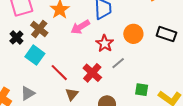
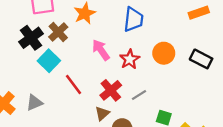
pink arrow: (80, 27) -> (101, 50), moved, turned 78
black cross: (16, 37) -> (31, 38), size x1.5
gray line: (118, 63) -> (139, 95), moved
brown triangle: (72, 94) -> (102, 113), moved

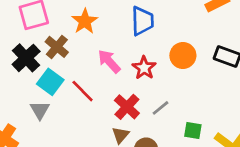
red line: (74, 85) -> (83, 91), moved
gray triangle: (34, 103) -> (40, 110), moved, turned -30

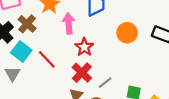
pink arrow: (109, 61) -> (69, 23), moved, turned 36
red star: (144, 68) -> (84, 47), moved
gray line: (160, 108) -> (105, 83), moved

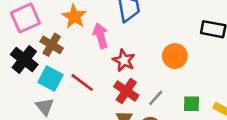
orange circle: (127, 33) -> (175, 56), moved

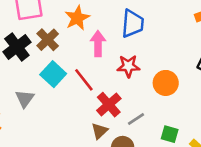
red star: (124, 60) -> (128, 66), moved, turned 30
cyan square: (51, 79) -> (53, 74), moved
red line: (82, 83) -> (84, 80), moved

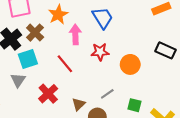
blue trapezoid: (133, 24) -> (103, 18), turned -35
cyan square: (53, 74) -> (28, 59), moved, turned 30
red cross: (109, 105) -> (48, 94), moved

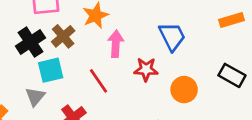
blue trapezoid: (103, 18) -> (172, 36), moved

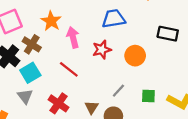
blue trapezoid: (172, 36) -> (114, 19), turned -55

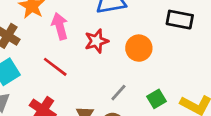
green square: (148, 96) -> (157, 99), turned -32

